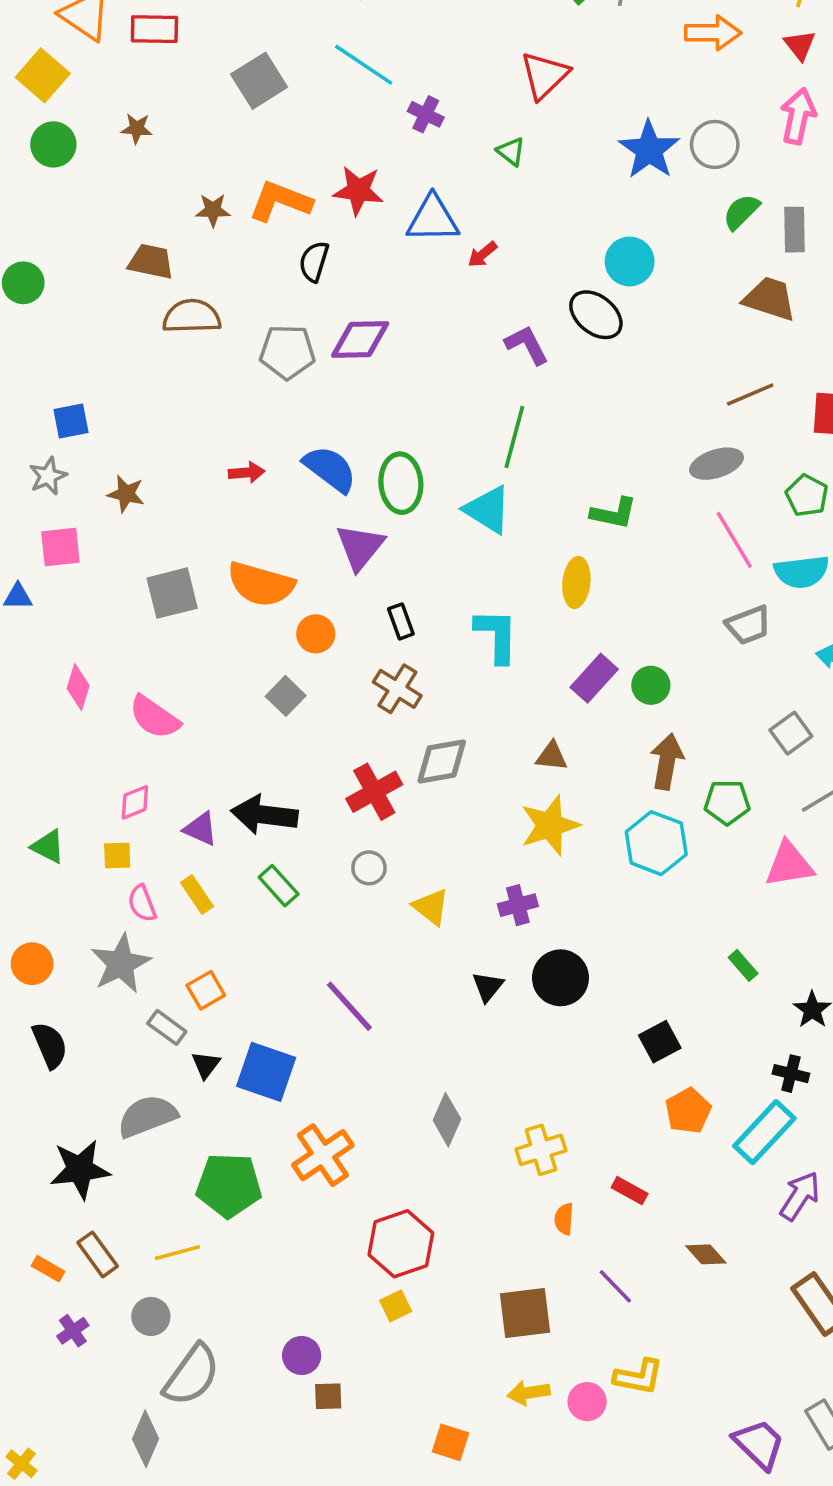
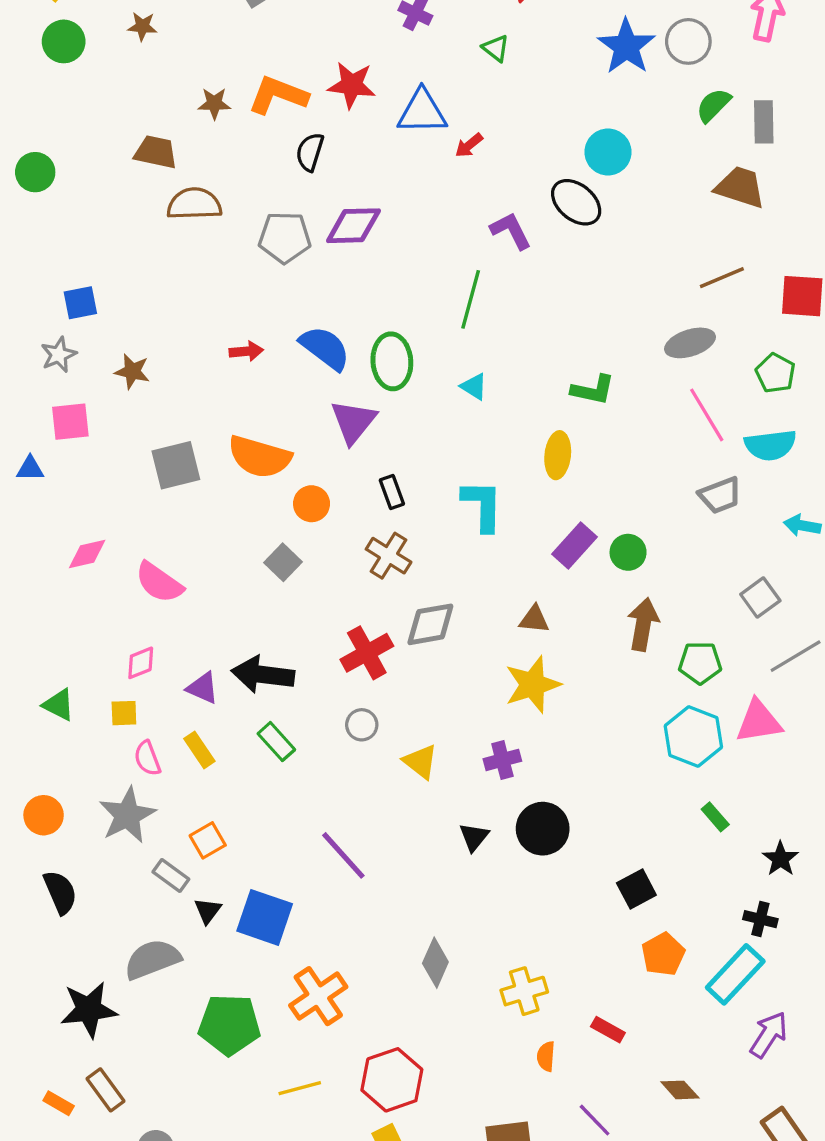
green line: (514, 437) -> (471, 299), moved
cyan triangle: (488, 510) -> (474, 386), size x0.6
pink diamond: (78, 687) -> (87, 554), turned 60
cyan hexagon: (656, 843) -> (693, 737), moved
yellow line: (177, 1253) -> (300, 1088), moved

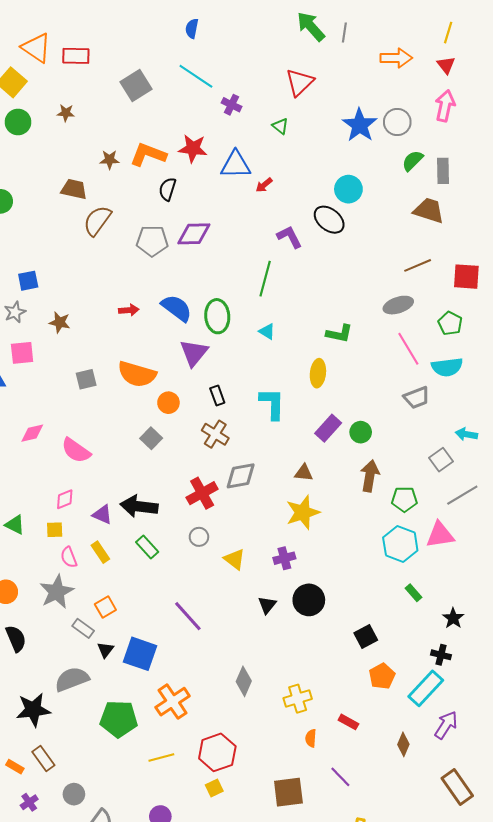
brown semicircle: (194, 204) -> (97, 221), turned -52
gray square: (176, 465) -> (86, 379), size x0.7
cyan arrow: (802, 525) -> (466, 434), moved
brown diamond: (680, 1090) -> (403, 744), moved, turned 65

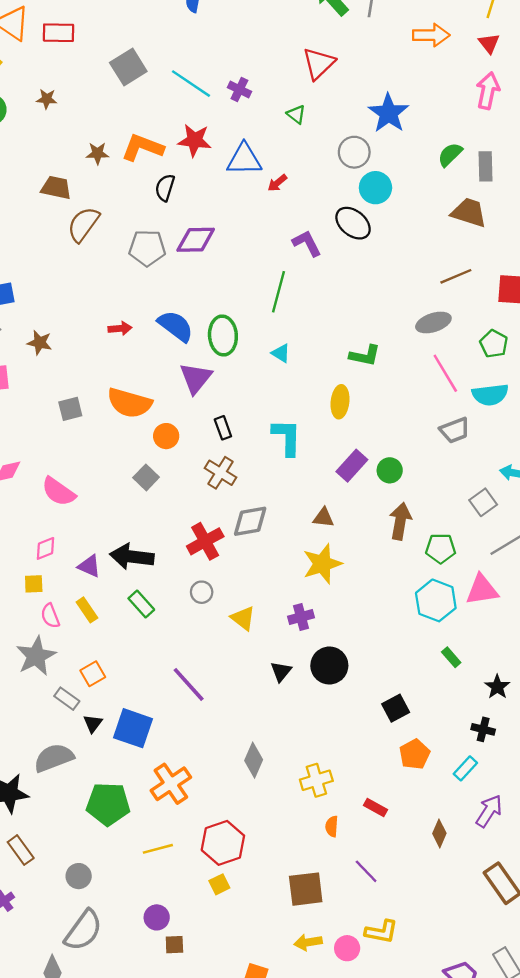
cyan line: (196, 76) -> (191, 84), moved
gray circle: (397, 122) -> (354, 152), moved
cyan rectangle: (426, 688) -> (465, 768), size x0.6
gray circle: (74, 794) -> (79, 876), moved

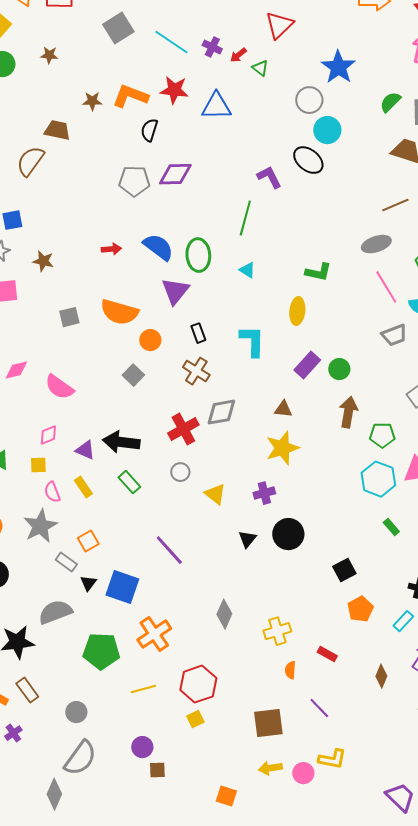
red arrow: (277, 183) -> (238, 55), moved
brown semicircle: (83, 224) -> (30, 161), moved

